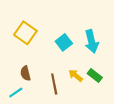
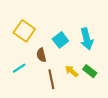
brown semicircle: (25, 73) -> (41, 55), moved
cyan line: (16, 93) -> (19, 68), moved

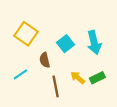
green rectangle: (90, 71) -> (97, 78), turned -64

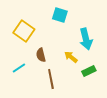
cyan square: (66, 44) -> (60, 15), moved, turned -35
yellow arrow: (78, 78) -> (71, 57), moved

